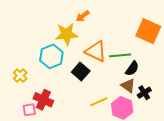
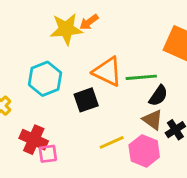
yellow star: (67, 34) -> (66, 29), moved
black square: (81, 72) -> (86, 100), turned 30
pink square: (29, 110) -> (48, 154), moved

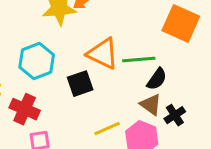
red cross: (34, 140) -> (25, 109), moved

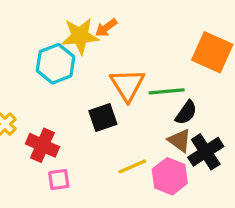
orange triangle: (103, 54) -> (127, 85), turned 32
cyan hexagon: (37, 61) -> (56, 64), moved
black cross: (175, 115) -> (206, 152), size x1.5

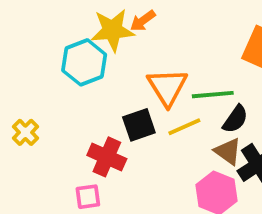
red cross: (42, 145) -> (107, 157), moved
yellow line: (132, 167) -> (184, 127), moved

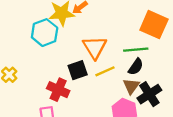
green line: (213, 95) -> (136, 50), moved
brown triangle: (228, 151) -> (131, 86), turned 30

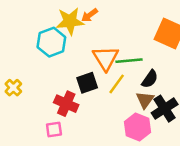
green line: (136, 50) -> (129, 61), moved
yellow line: (105, 71) -> (117, 84), turned -30

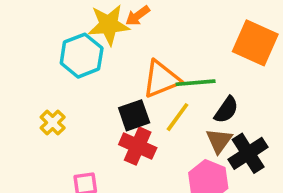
orange triangle: (106, 58) -> (161, 79), turned 40
yellow cross: (13, 88) -> (53, 123), moved
red cross: (66, 104) -> (138, 146), moved

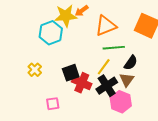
orange triangle: (161, 79) -> (106, 26), moved
black square: (134, 115) -> (71, 73), moved
black cross: (248, 153) -> (107, 86), moved

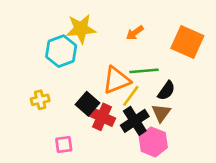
orange arrow: (82, 11) -> (135, 33), moved
orange triangle: (106, 26) -> (116, 80), moved
yellow cross: (35, 70) -> (40, 100), turned 32
black square: (71, 73) -> (87, 104), turned -30

